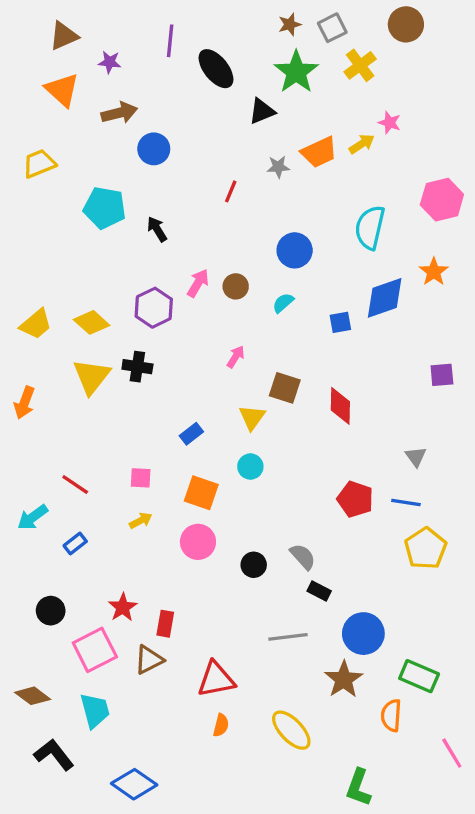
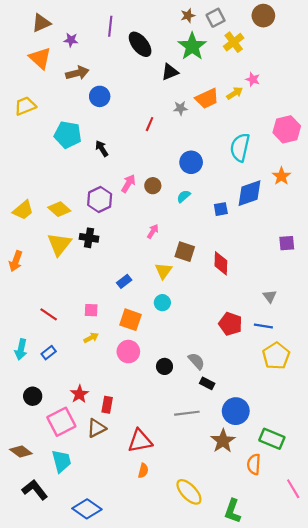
cyan arrow: (33, 517) -> (21, 349), moved, turned -42
yellow ellipse: (291, 730) -> (189, 492), moved

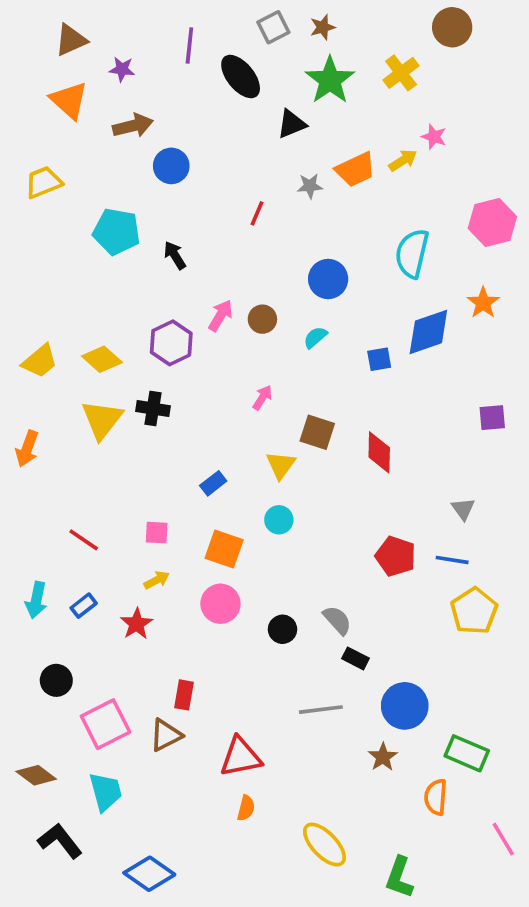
gray square: (216, 18) -> (273, 27), moved
red star: (79, 394) -> (137, 624), moved
brown star: (223, 441) -> (383, 757), size x0.7

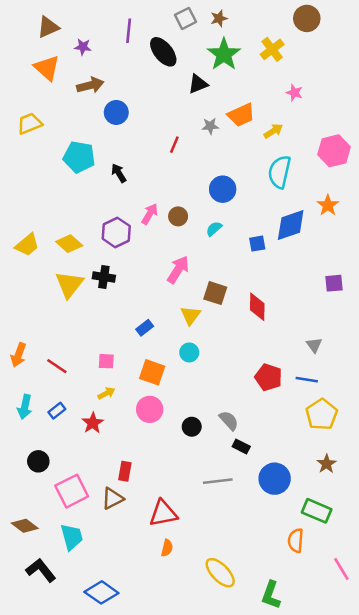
yellow arrow: (403, 160) -> (273, 131), moved
pink arrow: (262, 398) -> (178, 270), size x1.6
orange arrow: (27, 449) -> (19, 355), moved
brown star: (383, 757) -> (327, 464), moved

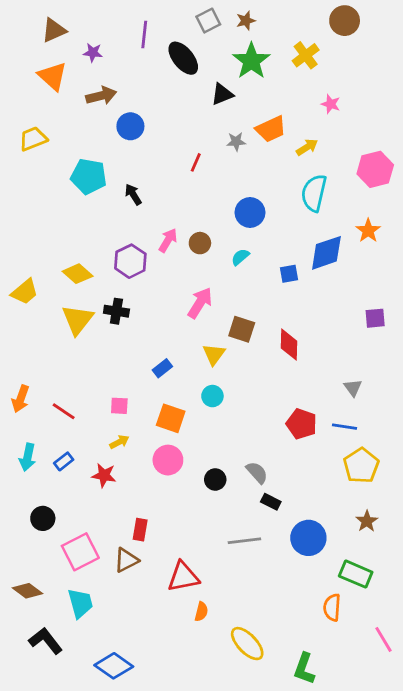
yellow trapezoid: (27, 245) -> (25, 292), moved
red star: (93, 423) -> (104, 475), turned -30
orange semicircle: (167, 548) -> (201, 612), moved

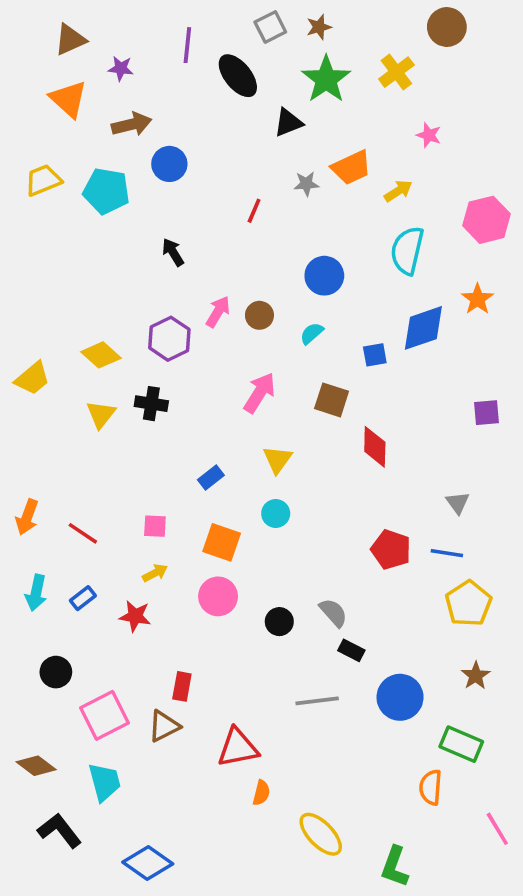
cyan pentagon: (89, 176) -> (106, 191), moved
yellow triangle: (78, 320) -> (101, 414), size x0.7
brown square: (242, 329) -> (332, 400), moved

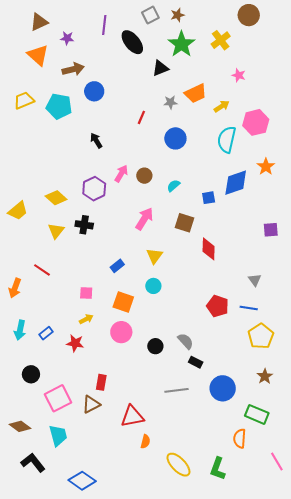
pink hexagon: (486, 220) -> (256, 122), moved
blue circle: (324, 276) -> (175, 138), moved
red line: (83, 533) -> (42, 270), moved
green L-shape: (395, 867) -> (218, 469), moved

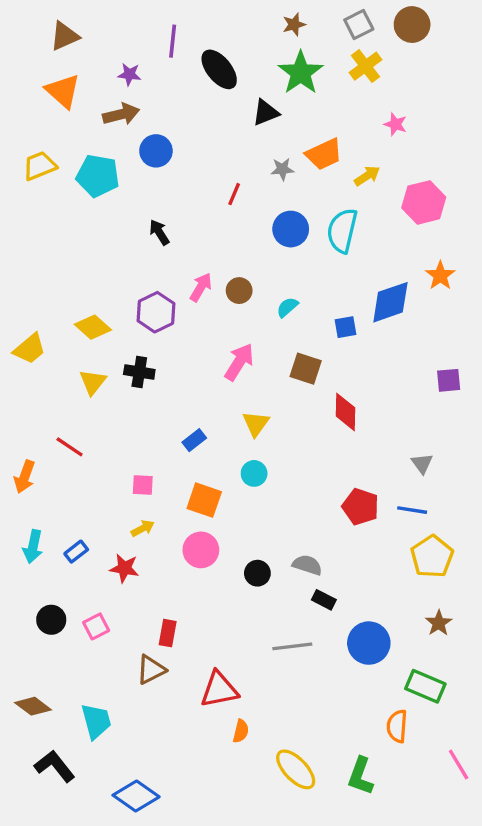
gray square: (150, 15) -> (359, 25), moved
purple star: (67, 38) -> (129, 74), moved
cyan semicircle: (227, 139) -> (342, 231), moved
gray semicircle: (186, 341) -> (307, 565), turned -30
pink square: (58, 398) -> (96, 626), moved, size x0.6

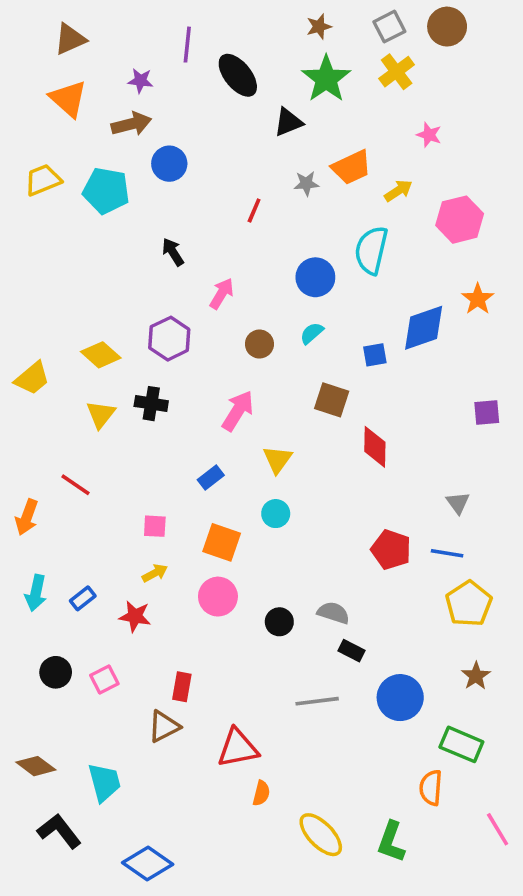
blue circle: (291, 229) -> (315, 277), moved
pink arrow: (201, 287) -> (222, 294), moved
brown circle: (239, 291) -> (259, 344), moved
pink arrow: (239, 362) -> (238, 411), moved

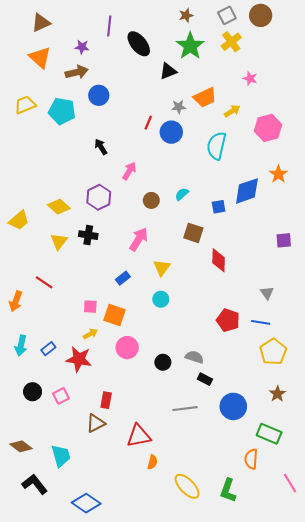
blue circle: (315, 277) -> (171, 132), moved
orange square: (222, 542) -> (115, 315), moved
red star: (135, 616) -> (79, 359), size x1.4

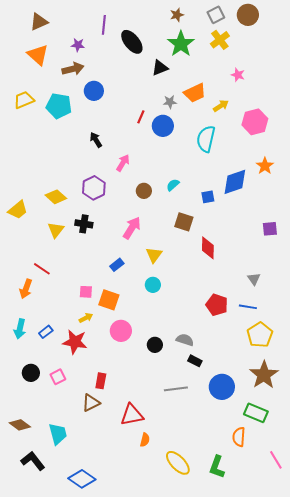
orange arrow: (16, 301) -> (26, 289), moved
brown star: (277, 394) -> (264, 375), size x1.8

